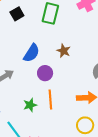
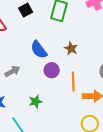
blue semicircle: (32, 53) -> (39, 50), turned 108
orange line: (50, 100) -> (73, 82), moved

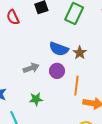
blue semicircle: (39, 50) -> (59, 49), moved, turned -42
gray arrow: (12, 71) -> (31, 68), moved

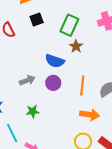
brown star: (80, 53) -> (76, 46), moved
orange line: (76, 86) -> (82, 85), moved

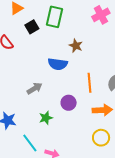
green rectangle: (69, 25) -> (55, 17), moved
purple circle: (53, 83) -> (69, 103), moved

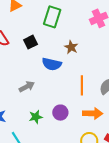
black square: (32, 27) -> (30, 42), moved
purple circle: (69, 103) -> (60, 113), moved

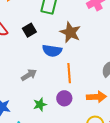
brown star: (71, 47) -> (70, 32), size x1.5
orange line: (82, 85) -> (69, 73), moved

